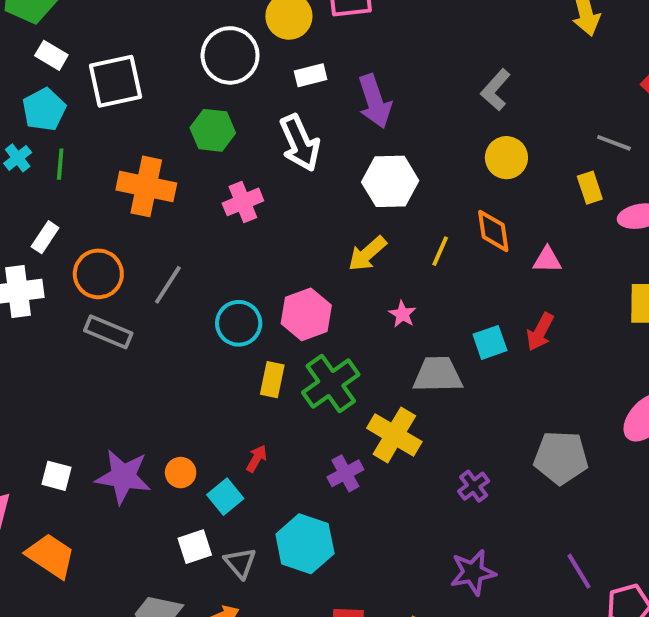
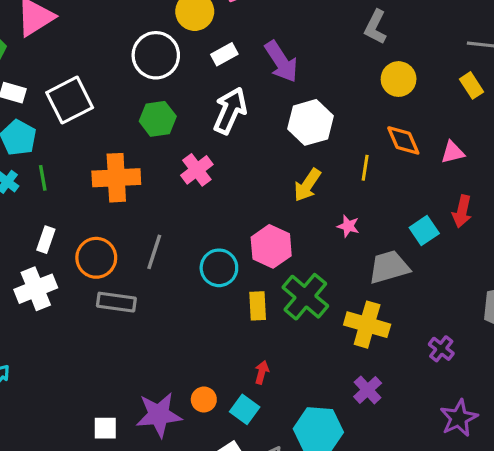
white arrow: (300, 143) -> (230, 111), turned -117
purple cross: (345, 473) -> (368, 390), moved

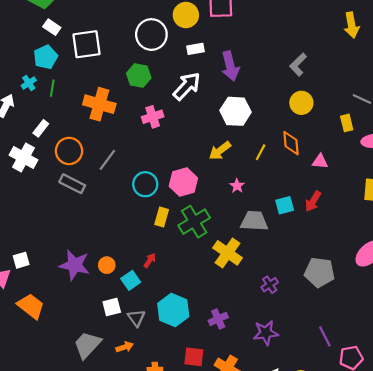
white cross: (36, 289) -> (24, 157), turned 32
purple cross: (368, 390) -> (218, 319), moved
white square: (105, 428) -> (21, 260), moved, turned -35

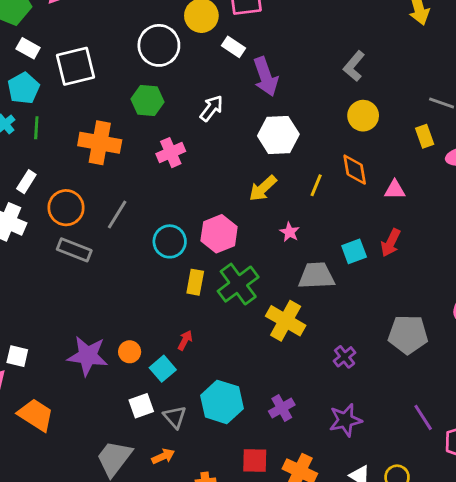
white rectangle: (195, 49) -> (233, 47), moved, turned 49
white arrow: (187, 86) -> (211, 108), size x0.7
white square: (21, 260) -> (17, 356), turned 35

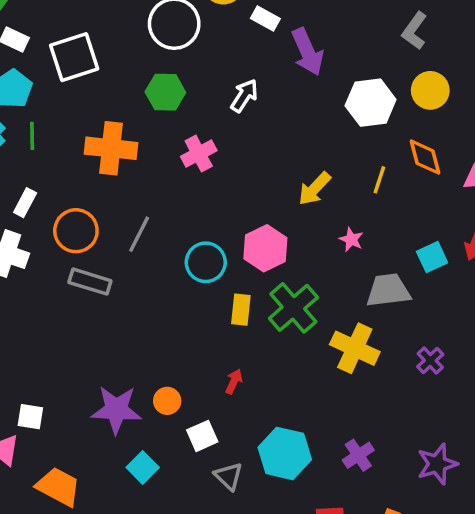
white hexagon: (278, 135) -> (371, 103), moved
purple cross: (345, 357) -> (430, 361), moved
cyan square: (163, 369) -> (143, 467), moved
white square: (141, 406) -> (202, 436), moved

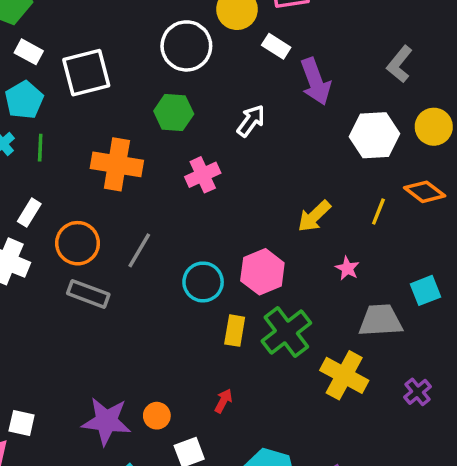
gray L-shape: (414, 31) -> (400, 64), moved
orange diamond: (425, 157) -> (425, 192), turned -42

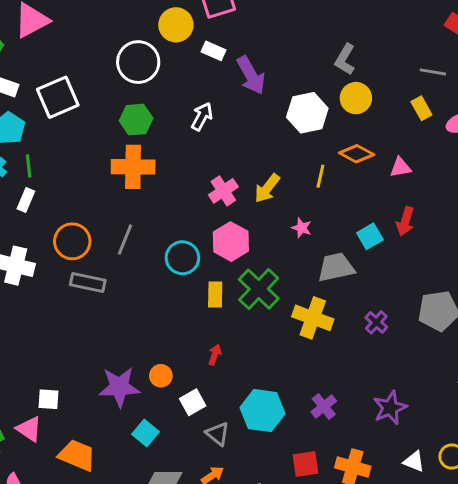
gray L-shape: (400, 64) -> (345, 59), moved
orange cross: (117, 164) -> (133, 167), moved
pink cross: (203, 175) -> (223, 191), moved
white rectangle: (29, 213) -> (26, 200), moved

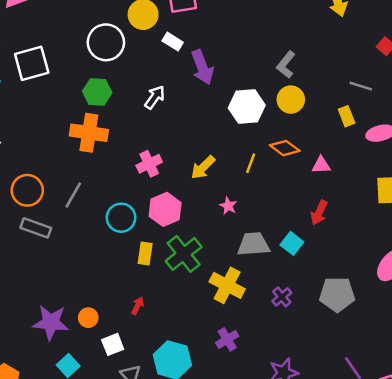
pink cross: (223, 191) -> (149, 164), moved
cyan square: (370, 236) -> (292, 243), moved, turned -30
purple cross: (324, 406) -> (227, 339), moved

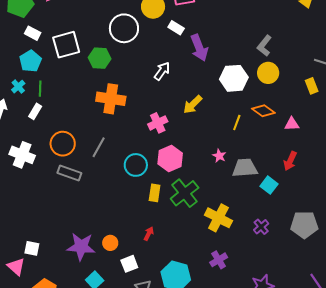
green hexagon: (97, 92) -> (100, 58), moved
yellow arrow: (203, 167) -> (193, 105), moved
gray trapezoid: (253, 244) -> (245, 168), moved

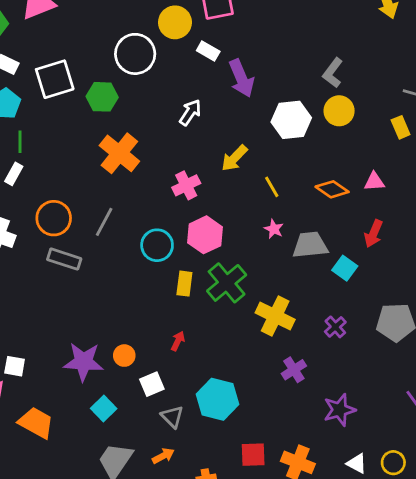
orange cross: (111, 99) -> (119, 153), turned 32
orange diamond: (263, 111) -> (332, 189), moved
yellow line: (237, 123) -> (272, 187), moved, turned -49
purple cross: (219, 260) -> (294, 370), moved

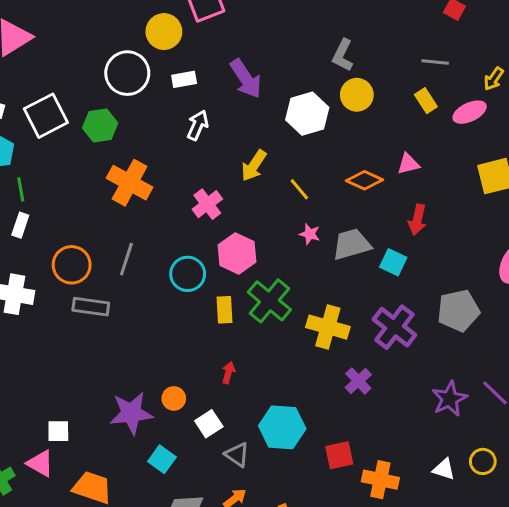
white rectangle: (208, 51) -> (184, 79), moved, turned -30
purple cross: (335, 327) -> (394, 327), size x1.8
purple star: (339, 410) -> (449, 399), moved
red square: (253, 455) -> (339, 455), moved

